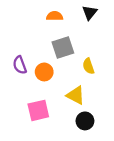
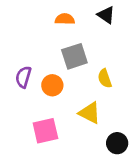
black triangle: (90, 13) -> (106, 15), turned -35
purple semicircle: (20, 65) -> (23, 77), turned 36
black circle: (85, 121) -> (117, 143), moved

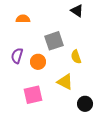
orange semicircle: (65, 19) -> (23, 19), moved

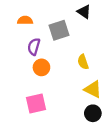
gray square: (54, 41) -> (59, 30), moved
purple semicircle: (17, 56) -> (34, 47), moved
yellow triangle: (65, 82) -> (93, 89), moved

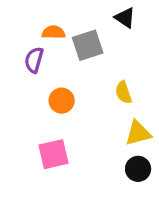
orange semicircle: (25, 20) -> (53, 32), moved
purple semicircle: (34, 47) -> (34, 60), moved
yellow triangle: (93, 89) -> (138, 133), turned -42

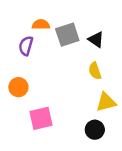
black triangle: (125, 18) -> (96, 40), moved
orange circle: (62, 101) -> (18, 87), moved
black circle: (138, 169) -> (95, 130), moved

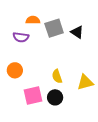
purple semicircle: (26, 46) -> (21, 37), turned -98
yellow semicircle: (95, 71) -> (57, 76), moved
black circle: (95, 130) -> (55, 97), moved

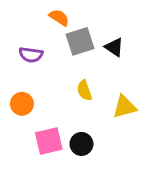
orange semicircle: (33, 20) -> (59, 18), moved, turned 32
yellow semicircle: (57, 76) -> (84, 90), moved
yellow triangle: (85, 82) -> (125, 107), moved

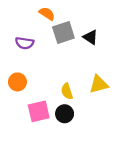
yellow semicircle: (84, 90) -> (67, 91), moved

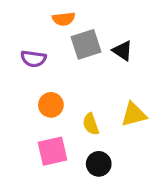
orange semicircle: (47, 14) -> (64, 19), turned 140
orange circle: (17, 82) -> (51, 105), moved
black circle: (65, 114) -> (99, 164), moved

